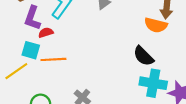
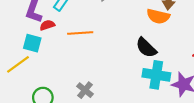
orange line: (53, 59) -> (80, 33), moved

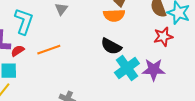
cyan cross: (156, 75) -> (127, 68), turned -30

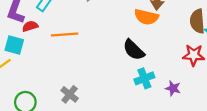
cyan cross: (127, 68) -> (144, 78), size x0.7
purple star: (154, 70) -> (173, 88), size x0.6

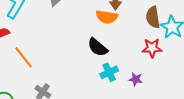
orange line: (65, 34) -> (23, 57), moved, turned 60

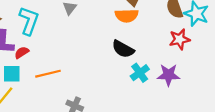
orange line: (23, 57) -> (48, 74), turned -55
purple star: (136, 79) -> (169, 75), size x1.5

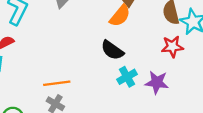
orange semicircle: (127, 16) -> (120, 16), turned -55
orange line: (48, 74) -> (57, 83), moved

